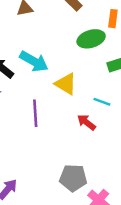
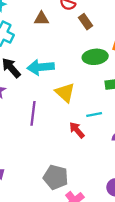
cyan arrow: (34, 61) -> (41, 67), turned 135
cyan line: (102, 102) -> (94, 115), turned -42

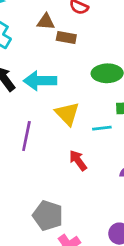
brown rectangle: (86, 22) -> (66, 38), moved, turned -49
cyan line: (94, 115) -> (102, 128), moved

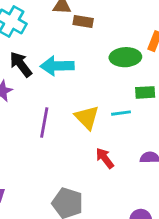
yellow triangle: (67, 114) -> (87, 117), moved
red arrow: (78, 160) -> (105, 158), moved

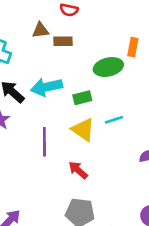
green rectangle: (145, 92) -> (82, 98), moved
red arrow: (105, 158) -> (78, 170), moved

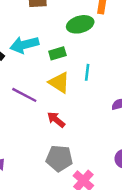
cyan line: (114, 120) -> (87, 72), turned -63
purple line: (44, 142) -> (24, 95), turned -60

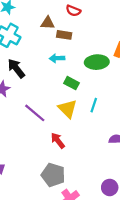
cyan arrow: (24, 45) -> (57, 58), moved, size x0.6
green rectangle: (57, 53) -> (72, 83), turned 32

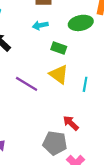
cyan line: (94, 105) -> (85, 84), moved
red arrow: (58, 141) -> (71, 123), moved

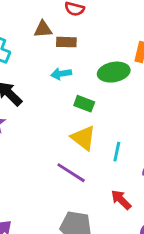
purple line: (27, 84) -> (71, 173), moved
red arrow: (71, 123) -> (121, 200), moved

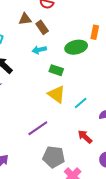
brown rectangle: (66, 42) -> (42, 27), turned 56
cyan line: (117, 152) -> (81, 103), turned 40
purple line: (71, 173) -> (38, 128), moved, turned -65

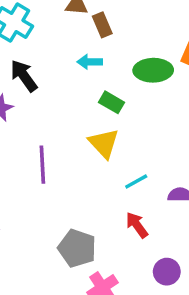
cyan line: (81, 103) -> (136, 181), moved
purple line: (38, 128) -> (42, 165), moved, turned -70

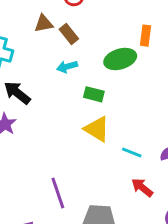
purple line: (42, 165) -> (58, 193), moved
cyan line: (136, 181) -> (132, 153), turned 66

